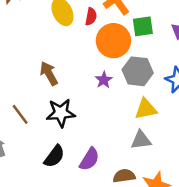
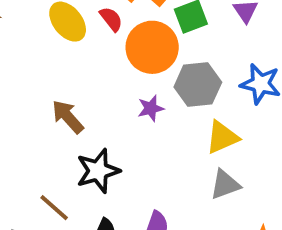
red semicircle: (91, 17) -> (111, 19), turned -36
purple star: (104, 80) -> (151, 108), turned 30
brown line: (20, 114) -> (54, 208), moved

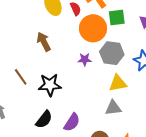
brown arrow: (68, 117) -> (44, 42), moved
brown line: (54, 208) -> (21, 77), moved

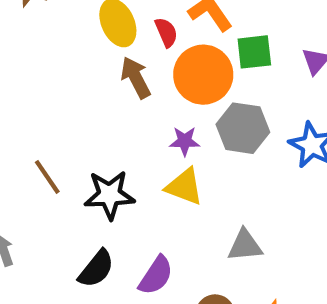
brown arrow: (44, 42) -> (136, 78), moved
yellow triangle: (118, 83) -> (184, 187), moved, turned 30

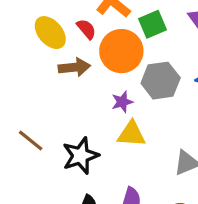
brown arrow: (136, 78) -> (74, 67), turned 128
brown line: (47, 177) -> (31, 140), moved

